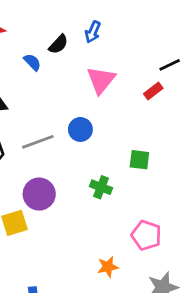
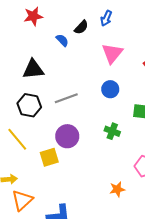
blue circle: (80, 129) -> (110, 89), moved

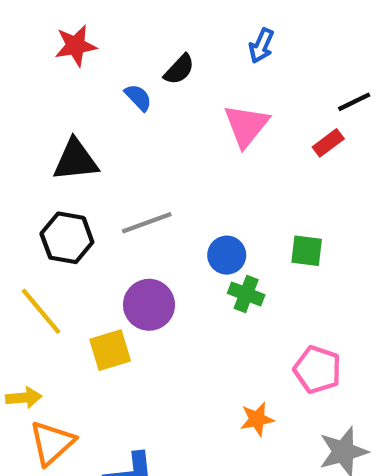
blue arrow: (106, 18) -> (261, 46), moved
blue circle: (110, 89) -> (227, 255), moved

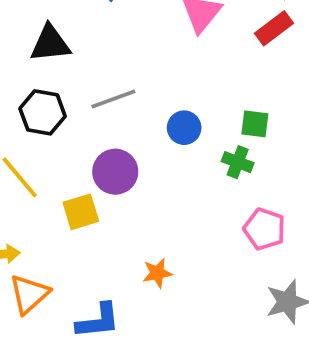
red rectangle: (328, 143) -> (274, 28), size x1.4
green cross: (246, 294) -> (238, 162), moved
orange star: (257, 419) -> (157, 273), moved

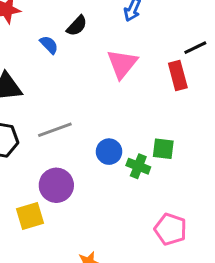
red rectangle: (274, 28) -> (178, 75), turned -68
green cross: (238, 162) -> (138, 166), moved

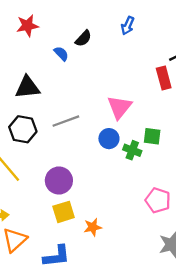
pink triangle: (122, 64) -> (119, 107), moved
purple circle: (56, 185) -> (59, 181), moved
yellow square: (30, 216) -> (64, 212), moved

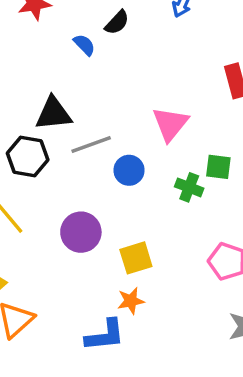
black triangle: (27, 87) -> (53, 114), moved
blue circle: (109, 139) -> (129, 170), moved
yellow square: (64, 212) -> (136, 258), moved
blue L-shape: (57, 256) -> (105, 335), moved

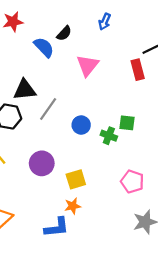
blue semicircle: (84, 45) -> (44, 47), size x1.5
pink triangle: (170, 124) -> (88, 65), moved
gray line: (91, 144) -> (48, 109), turned -35
blue circle: (129, 170) -> (81, 125), moved

